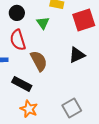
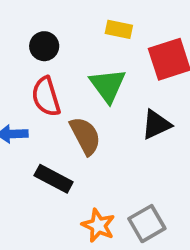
green triangle: (43, 23) -> (108, 85), moved, size x1.5
orange star: (29, 109) -> (98, 225), moved

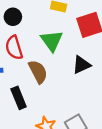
black rectangle: (54, 179) -> (19, 98), turned 40

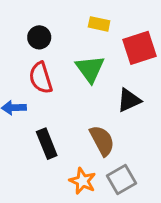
brown semicircle: (38, 72) -> (102, 141), moved

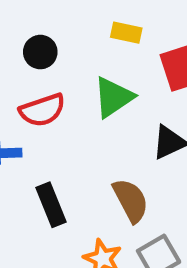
green triangle: (90, 69) -> (113, 97), turned 32
red semicircle: (41, 78) -> (42, 110), turned -92

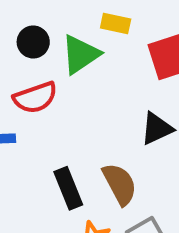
green triangle: (113, 97) -> (81, 54), moved
black rectangle: (51, 205) -> (68, 188), moved

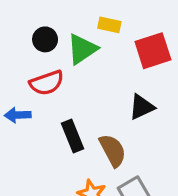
black rectangle: (68, 188) -> (72, 136), moved

